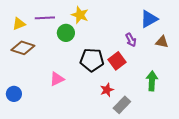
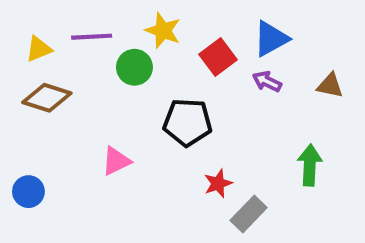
blue triangle: (149, 19) -> (271, 39), moved
purple arrow: (131, 40) -> (267, 82), turned 144
red square: (117, 61) -> (218, 57), moved

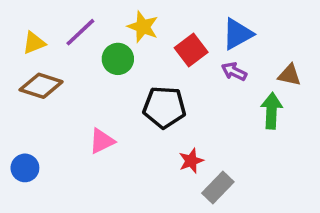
purple line: (92, 37) -> (80, 32), turned -40
green arrow: (310, 165) -> (272, 111), moved

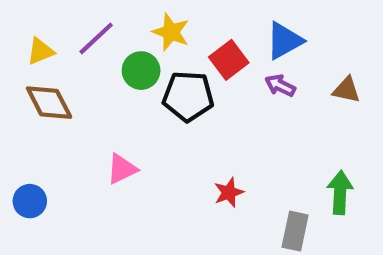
brown diamond: (41, 86) -> (49, 103), turned 45
black pentagon: (164, 107) -> (188, 96), moved
green arrow: (272, 111) -> (340, 192), moved
gray rectangle: (218, 188) -> (295, 231), moved, turned -32

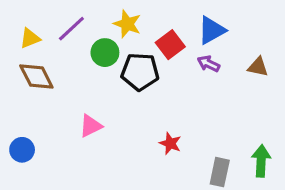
red star: (229, 192) -> (170, 143), turned -30
green arrow: (340, 192) -> (261, 161), moved

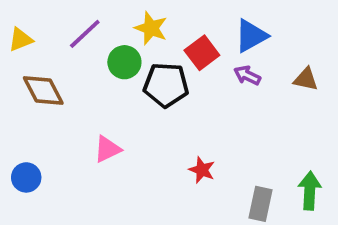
yellow triangle: (30, 38) -> (21, 40), moved

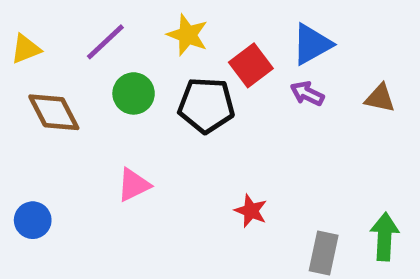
green circle: (124, 62) -> (134, 93), moved

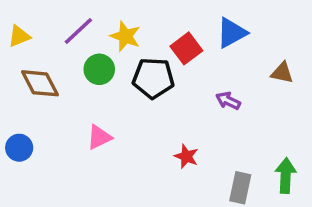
yellow star: (188, 35) -> (125, 36), moved
purple arrow: (307, 93) -> (228, 101), moved
blue circle: (33, 220) -> (19, 148), moved

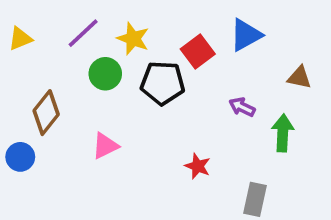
brown diamond: (40, 83) -> (46, 113), moved, turned 66
green arrow: (286, 176) -> (283, 133), moved

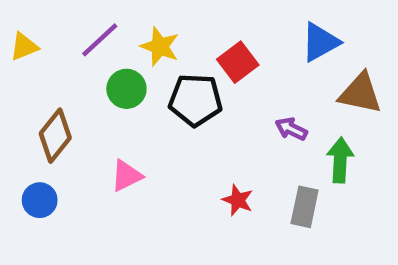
blue triangle: (246, 35) -> (320, 42), moved
brown triangle: (299, 77) -> (360, 93), size x1.5
blue circle: (20, 157) -> (40, 200), moved
gray rectangle: (255, 199) -> (305, 207), moved

